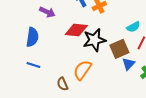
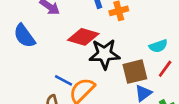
blue semicircle: (32, 37) -> (24, 36), turned 126
blue line: (33, 65) -> (64, 80), moved

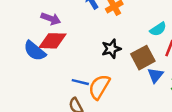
red diamond: (83, 37) -> (52, 41), moved
black star: (104, 54) -> (111, 49), size x0.7

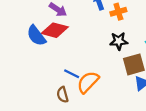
black star: (111, 49) -> (119, 41), moved

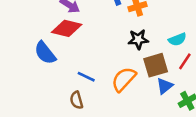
blue semicircle: (36, 36) -> (45, 53), moved
orange semicircle: (88, 82) -> (124, 79), moved

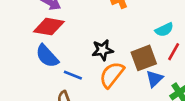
black star: (138, 39) -> (103, 50), moved
blue semicircle: (45, 53) -> (47, 56), moved

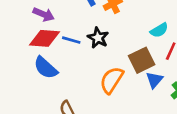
black star: (103, 50) -> (98, 38), moved, turned -30
blue line: (73, 75) -> (71, 40), moved

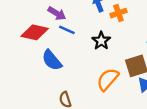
red diamond: (45, 38) -> (35, 32), moved
blue line: (71, 40) -> (67, 30), moved

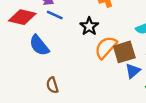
orange semicircle: (108, 79) -> (106, 47), moved

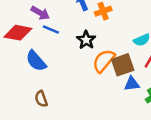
blue triangle: (133, 71) -> (132, 84), turned 35
brown semicircle: (52, 85) -> (41, 99), moved

